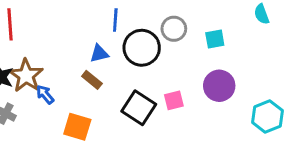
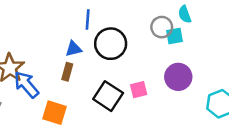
cyan semicircle: (262, 14) -> (185, 14), moved
gray circle: (174, 29) -> (162, 27), moved
brown rectangle: (92, 80) -> (67, 72), turned 66
blue arrow: (45, 95) -> (26, 85), size x1.6

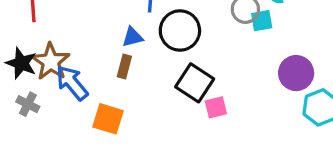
purple circle: (178, 77) -> (296, 73), moved
pink square: (139, 90) -> (216, 107), moved
black square: (108, 96) -> (195, 83), moved

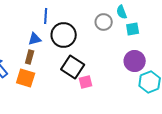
cyan square: (262, 21) -> (133, 29), moved
orange square: (108, 119) -> (26, 78), moved

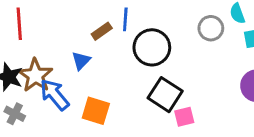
blue triangle: (35, 39) -> (81, 61), moved, turned -32
brown rectangle: (30, 57) -> (102, 31), moved, turned 40

